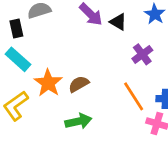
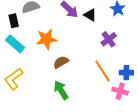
orange star: (48, 83) -> (46, 39), moved, turned 30
green arrow: (78, 121) -> (61, 90), turned -108

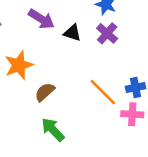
black triangle: (90, 15) -> (72, 33), moved
purple cross: (109, 39) -> (107, 33), moved

